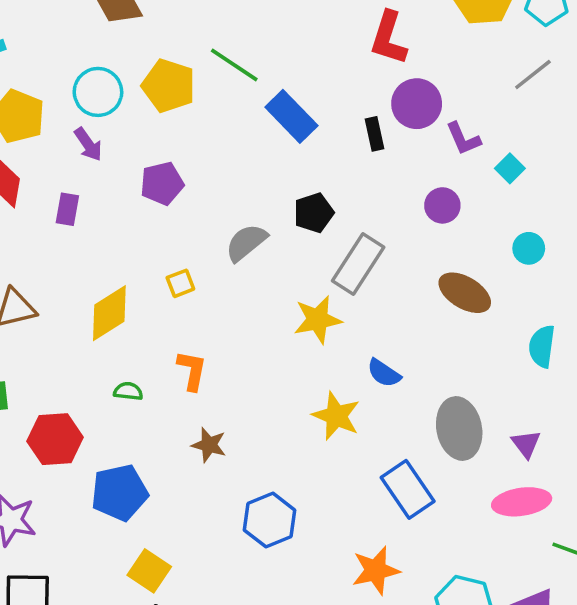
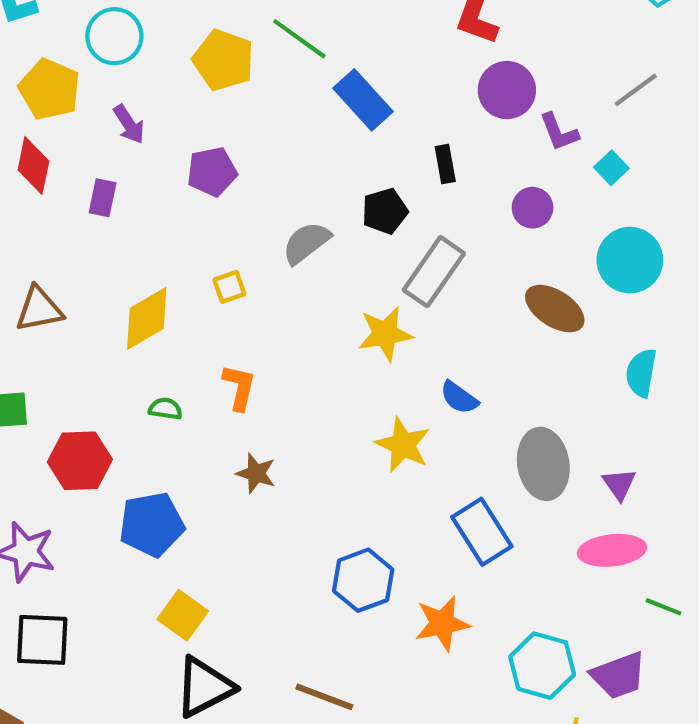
gray line: (533, 74) -> (636, 90), moved
cyan circle: (98, 92) -> (114, 36), moved
black rectangle: (375, 134) -> (445, 164), moved
cyan circle: (529, 248) -> (630, 260), size x1.8
blue hexagon: (270, 520) -> (363, 580), moved

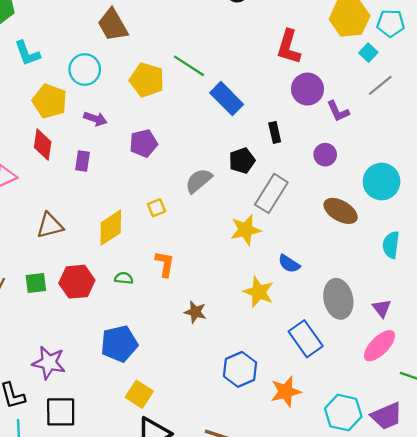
purple arrow: (129, 124) -> (95, 119), turned -35
cyan square: (611, 168) -> (368, 53), moved
red hexagon: (80, 461) -> (77, 282), moved
brown star: (256, 473) -> (195, 312), moved
pink ellipse: (612, 550) -> (379, 346), turned -36

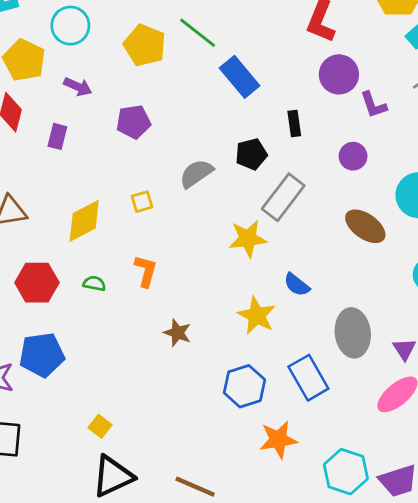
blue pentagon: (119, 344) -> (42, 355), moved
blue hexagon: (240, 369) -> (244, 386), moved
yellow square: (139, 394) -> (100, 426), size x0.7

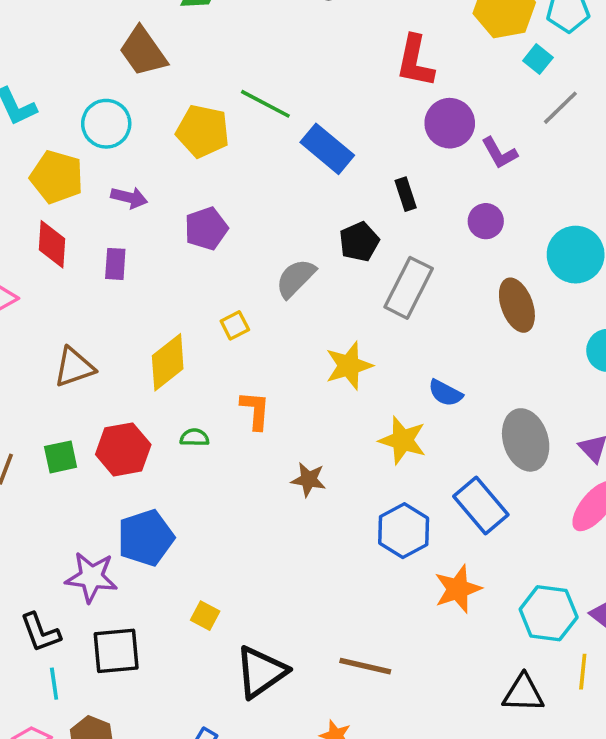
brown ellipse: (365, 226) -> (517, 305), turned 45
yellow star: (248, 239) -> (349, 366), moved
yellow square: (100, 426) -> (205, 616), moved

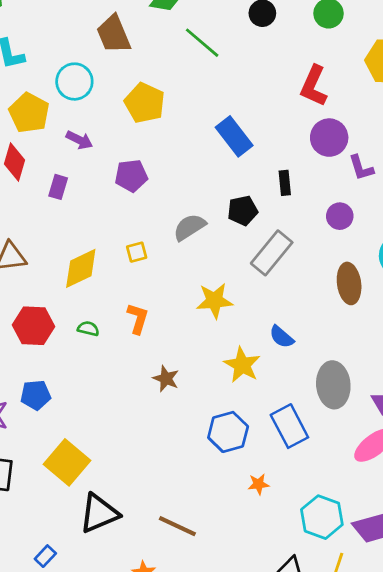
green line: (265, 104) -> (202, 43), moved
blue pentagon: (146, 538) -> (36, 395), size x0.7
orange star: (458, 589) -> (259, 484), size x0.6
yellow square: (205, 616) -> (67, 462), size x2.0

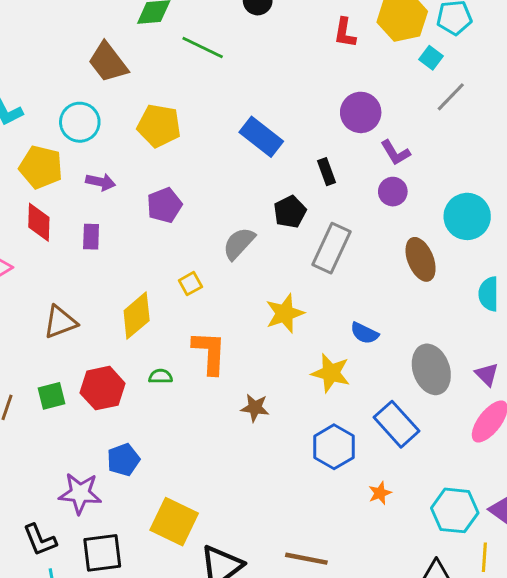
red L-shape: (314, 86) -> (345, 33), moved, size x0.7
purple L-shape: (361, 168) -> (395, 153), moved
orange L-shape: (138, 318) -> (209, 352), size x1.4

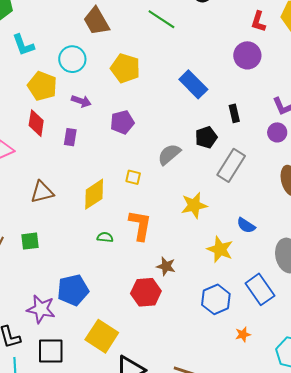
purple circle: (361, 112) -> (247, 55), moved
yellow square: (190, 284) -> (133, 177), turned 35
red hexagon: (103, 388) -> (146, 292), moved
blue pentagon: (123, 460) -> (73, 290), size x1.4

